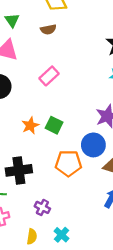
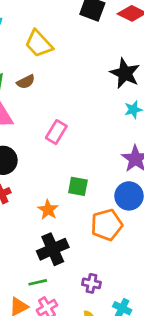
brown semicircle: (48, 29) -> (26, 82), moved
orange star: (30, 126) -> (48, 210), moved

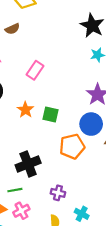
orange star: (48, 210) -> (25, 110), moved

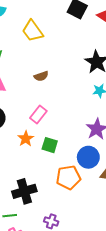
brown semicircle: (12, 29) -> (41, 76), moved
pink rectangle: (35, 70) -> (38, 114), moved

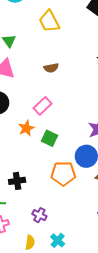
black cross: (24, 191) -> (17, 181), size x0.7

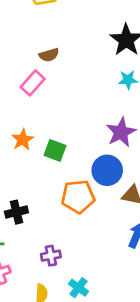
pink rectangle: (43, 106) -> (33, 83), moved
purple cross: (39, 215) -> (51, 256), turned -32

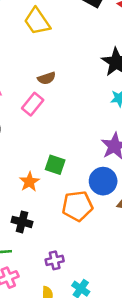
orange star: (23, 140) -> (29, 182), moved
black cross: (16, 212) -> (22, 222), turned 30

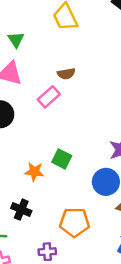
orange star: (29, 182) -> (34, 172), turned 30
orange pentagon: (77, 206) -> (75, 222), moved

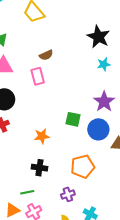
pink rectangle: (49, 97) -> (38, 76), turned -48
green square: (62, 159) -> (73, 119), moved

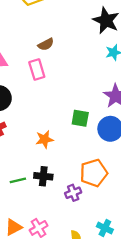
green line: (27, 192) -> (18, 180), moved
purple cross: (68, 194) -> (73, 193), moved

